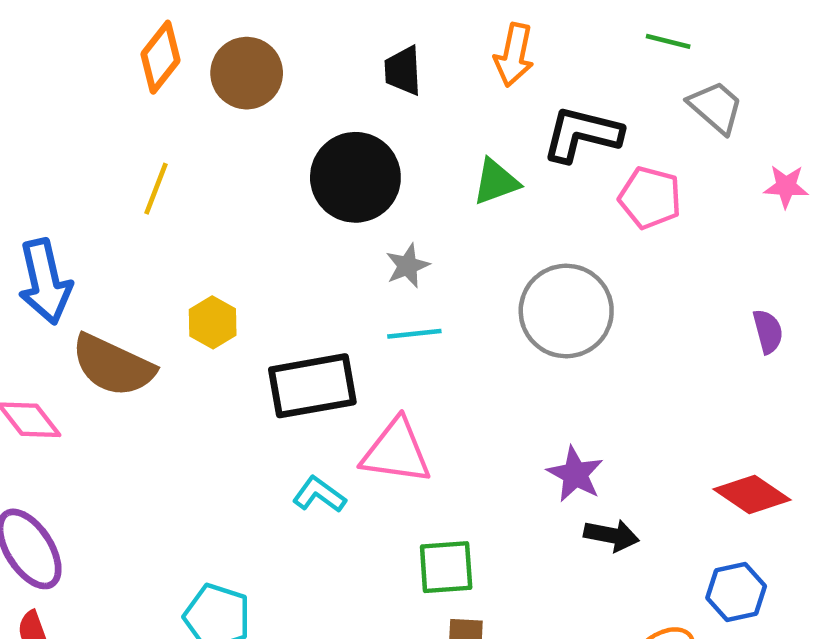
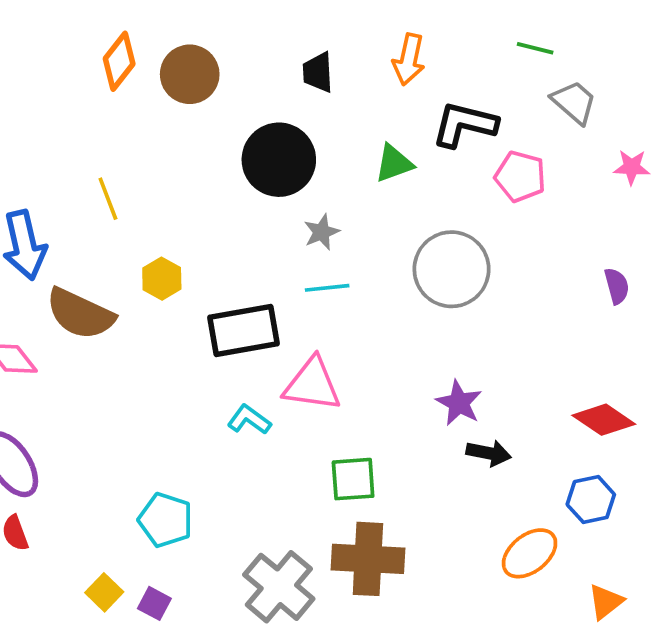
yellow line: (156, 189) -> (108, 199), moved, turned -42

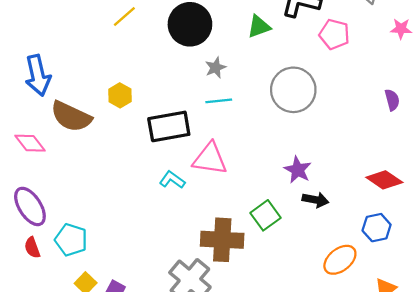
yellow line: (108, 199) -> (124, 17), moved, turned 70
green square: (353, 479) -> (266, 215), moved, turned -32
cyan pentagon: (166, 520) -> (71, 240), moved
brown cross: (368, 559) -> (222, 240), moved

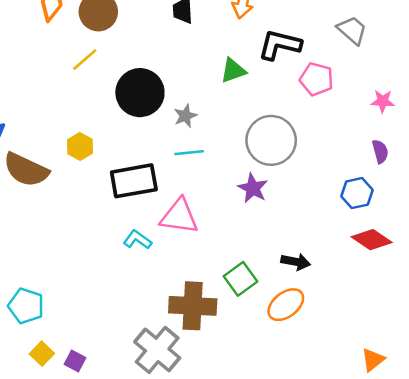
black circle: (190, 24) -> (140, 93), moved
pink star: (401, 29) -> (383, 101), moved
purple star: (298, 170) -> (253, 188), moved
blue hexagon: (377, 228) -> (357, 193), moved
orange ellipse: (340, 260) -> (286, 305), moved

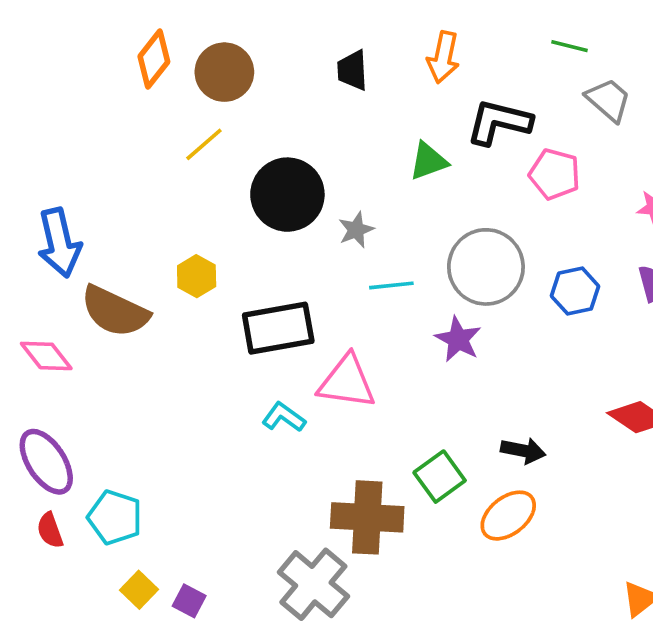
cyan line: (189, 153) -> (391, 285), moved
blue hexagon: (357, 193) -> (575, 291), moved

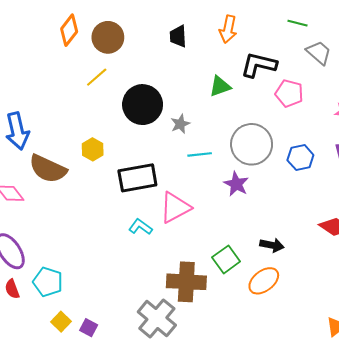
pink triangle: (347, 382) -> (175, 207), turned -36

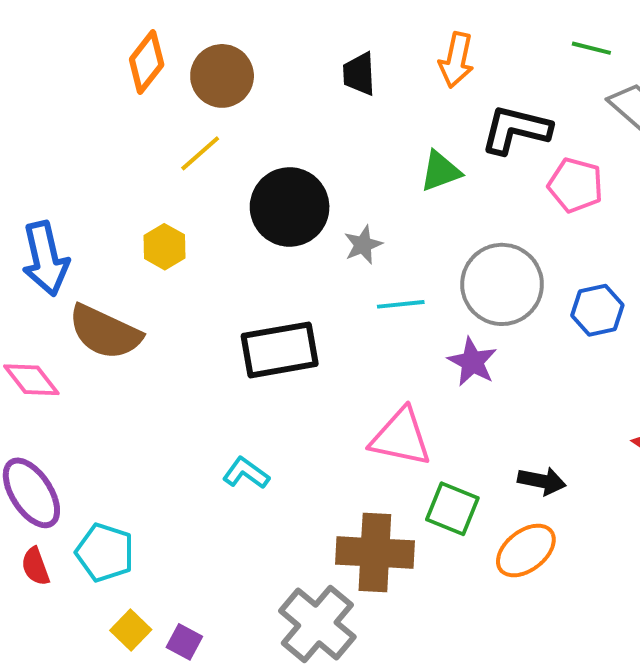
yellow hexagon: (93, 149) -> (164, 247), moved
pink triangle: (175, 207) -> (401, 437), moved, turned 40
cyan L-shape: (140, 227) -> (246, 473), moved
green square: (226, 259) -> (452, 509), turned -32

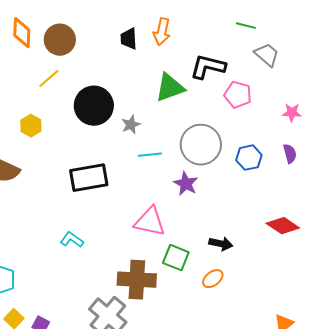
orange arrow: (456, 60) -> (162, 32), moved
orange diamond: (147, 62) -> (22, 33), turned -36
green triangle: (440, 171) -> (170, 88), size x1.4
orange ellipse: (526, 551) -> (213, 279), size x0.7

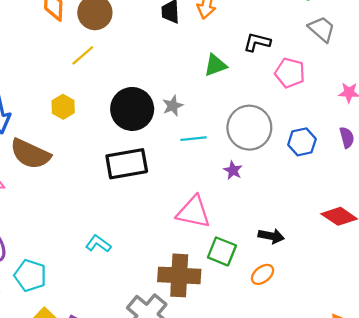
black L-shape: (208, 67) -> (257, 42), size x0.7
green triangle: (170, 88) -> (215, 65), size x0.7
black circle: (94, 106) -> (132, 109), moved
purple star: (186, 184) -> (233, 170), size x0.7
cyan L-shape: (72, 240) -> (98, 244), moved

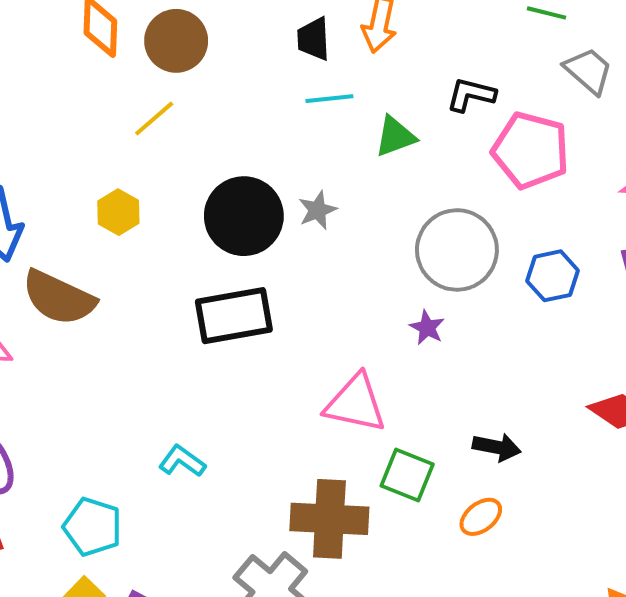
pink pentagon: (290, 73) -> (531, 150), size x1.4
cyan line: (193, 139) -> (329, 99), moved
cyan pentagon: (30, 275) -> (92, 527), moved

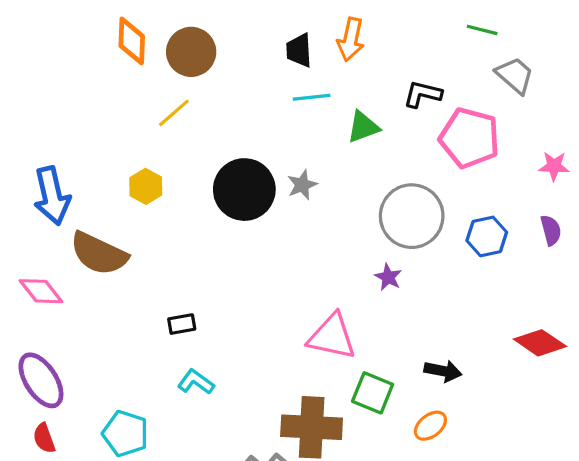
black rectangle: (234, 316) -> (182, 324), moved, size x0.5

